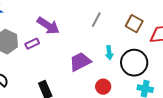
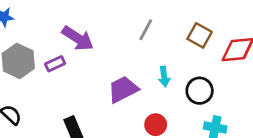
black circle: (134, 63) -> (200, 91), size x0.7

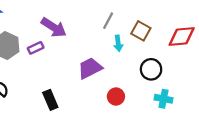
brown square: (200, 35) -> (141, 31), moved
cyan arrow: (164, 77) -> (118, 43), moved

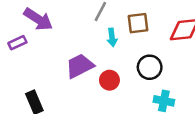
brown square: (141, 31) -> (138, 23), turned -36
red circle: (116, 97) -> (109, 80), moved

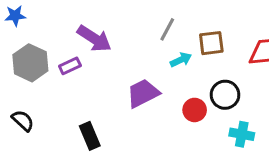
cyan arrow: (112, 37) -> (181, 60), turned -108
red circle: (109, 80) -> (195, 110), moved

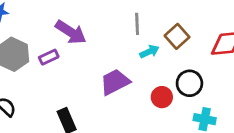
gray line: (167, 29) -> (137, 24), turned -30
brown square: (211, 43) -> (177, 36), turned -35

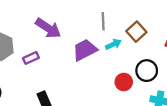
purple rectangle: (49, 57) -> (31, 58), moved
purple trapezoid: (115, 82) -> (85, 50), moved

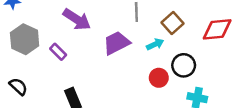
cyan arrow: (113, 44) -> (155, 44), moved
purple rectangle: (31, 58) -> (58, 52), turned 70

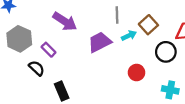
cyan arrow: (155, 44) -> (129, 36), moved
black circle: (184, 65) -> (166, 52), moved
black semicircle: (18, 86) -> (37, 68), moved

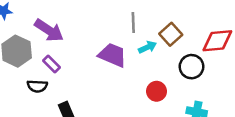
purple arrow: (65, 21) -> (49, 30), moved
purple trapezoid: (100, 42) -> (112, 55), turned 50
black semicircle: (37, 68) -> (37, 86), turned 140

